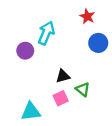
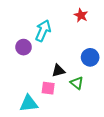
blue circle: (98, 43) -> (90, 57), moved
pink square: (61, 98) -> (48, 88), moved, turned 32

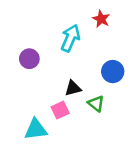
cyan arrow: (43, 31) -> (70, 38), moved
pink square: (48, 88) -> (60, 110), turned -32

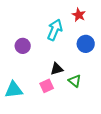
blue circle: (113, 72) -> (86, 44), moved
cyan triangle: (36, 129) -> (14, 90), moved

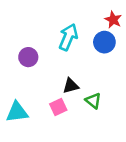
red star: (79, 15) -> (113, 20), moved
blue circle: (86, 44) -> (104, 42), moved

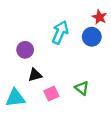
black triangle: (71, 86) -> (35, 75), moved

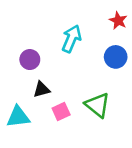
blue circle: (92, 37) -> (116, 57), moved
green triangle: (82, 88) -> (97, 105), size x1.5

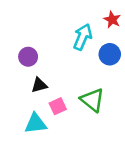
cyan arrow: (71, 39) -> (83, 37), moved
cyan triangle: (18, 117) -> (36, 124), moved

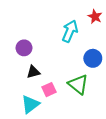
blue circle: (110, 54) -> (93, 58), moved
cyan triangle: (36, 124) -> (30, 104), turned -30

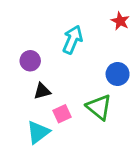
cyan arrow: (70, 31) -> (73, 40), moved

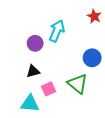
purple circle: (30, 61) -> (35, 43), moved
cyan triangle: (38, 132) -> (30, 103), turned 42

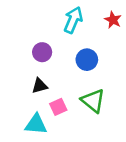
cyan arrow: (57, 31) -> (73, 20), moved
blue circle: (92, 58) -> (87, 60), moved

